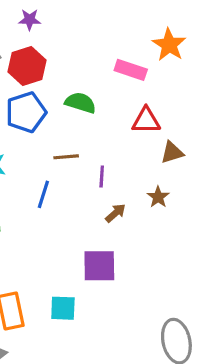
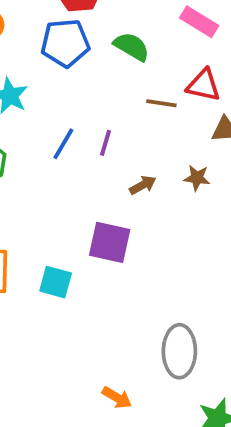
brown line: (66, 157) -> (161, 103), moved
purple line: (102, 177) -> (106, 143), moved
brown star: (158, 197) -> (197, 178), turned 30

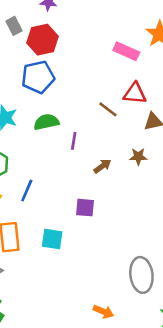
green semicircle: (132, 47) -> (46, 122), moved, turned -35
brown line: (161, 103) -> (108, 109), turned 36
blue line: (63, 144) -> (27, 190), moved
purple square: (110, 242) -> (85, 208), size x0.7

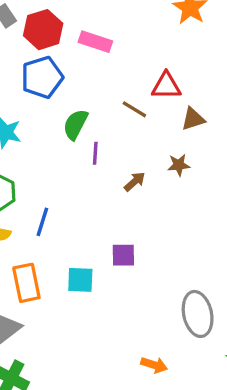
pink rectangle: (126, 51) -> (95, 42), moved
green semicircle: (46, 122) -> (75, 124), moved, turned -45
purple square: (85, 208) -> (123, 255), moved

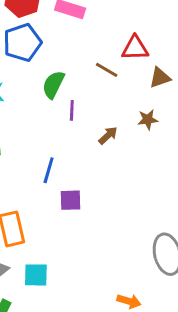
blue line: (42, 222) -> (49, 170), moved
purple square: (123, 255) -> (71, 200), moved
cyan square: (80, 280) -> (36, 275), moved

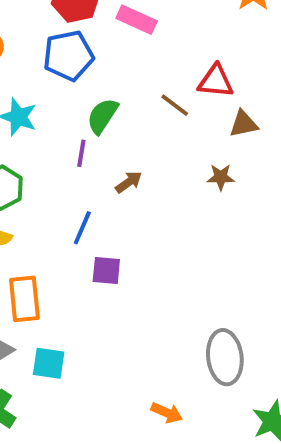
purple line: (72, 110) -> (81, 153), moved
brown arrow: (108, 135) -> (129, 182), moved

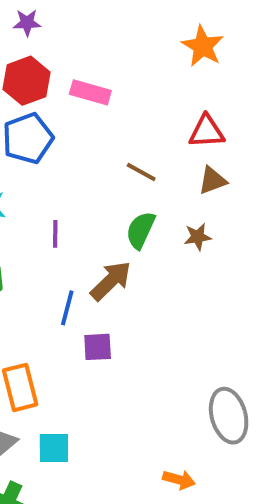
red triangle: (216, 81) -> (207, 131), moved
green semicircle: (102, 116) -> (141, 230), moved
brown arrow: (129, 182) -> (111, 281), moved, size x1.6

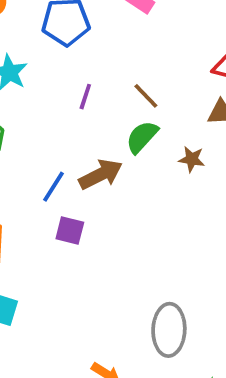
brown line: (141, 172) -> (146, 96), moved
purple line: (55, 234) -> (85, 97), moved

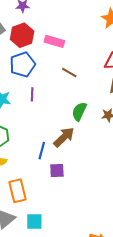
brown line: (146, 96) -> (69, 73), moved
purple line: (85, 97) -> (32, 94), moved

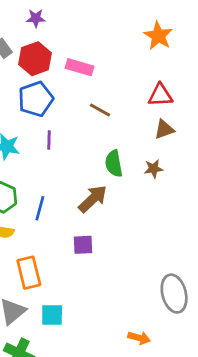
green semicircle: (79, 111) -> (114, 164), turned -36
blue line: (42, 151) -> (40, 208), moved

